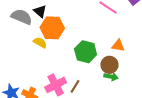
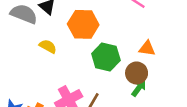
orange hexagon: (52, 28) -> (83, 24), moved
green arrow: (111, 77) -> (139, 88), turned -64

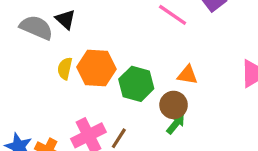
orange hexagon: (83, 24) -> (96, 68), moved
yellow semicircle: (48, 46) -> (65, 68), turned -108

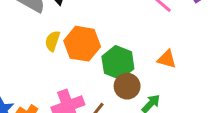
brown circle: (174, 105) -> (127, 86), moved

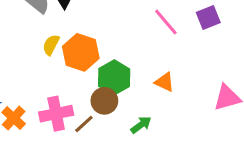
brown circle: (127, 86) -> (104, 101), moved

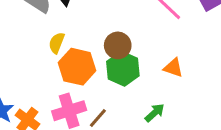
orange hexagon: (81, 52) -> (77, 67), moved
brown circle: (104, 101) -> (118, 45), moved

